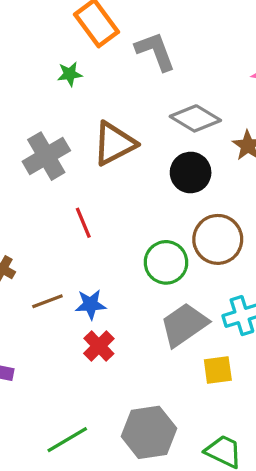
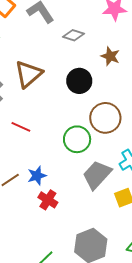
gray diamond: (195, 118) -> (73, 35), moved, size x0.7
red line: (83, 223) -> (21, 127), turned -30

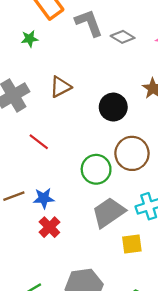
gray diamond: (73, 35) -> (123, 37), moved
brown triangle: (29, 74) -> (60, 87), size x0.7

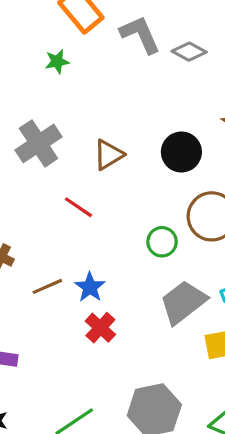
brown triangle: (60, 87) -> (109, 155), moved
green circle: (96, 169) -> (162, 242), size x0.7
blue star: (44, 198) -> (90, 287), turned -30

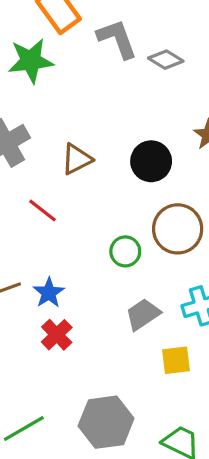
green star: (57, 62) -> (31, 61), size x1.8
gray trapezoid: (183, 302) -> (143, 314), size x0.7

